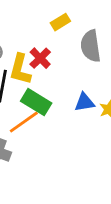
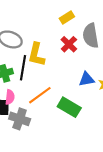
red cross: (40, 58) -> (69, 44), moved
green rectangle: (36, 102) -> (69, 107), moved

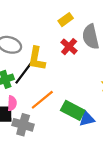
black line: (23, 68) -> (24, 73), turned 30
blue triangle: (87, 79) -> (87, 119), moved

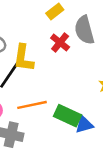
orange line: (42, 100) -> (32, 105), turned 30

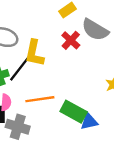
gray semicircle: (84, 30) -> (95, 30), turned -48

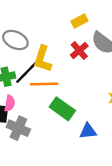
orange line: (40, 99) -> (44, 84), moved
green rectangle: (74, 112) -> (62, 109), moved

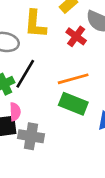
yellow L-shape: (43, 59) -> (35, 24), moved
orange line: (44, 84) -> (73, 79), moved

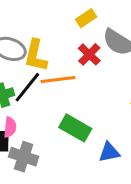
yellow L-shape: (35, 24) -> (36, 56), moved
orange line: (73, 79) -> (58, 79), moved

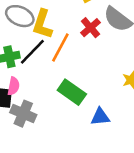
orange line: (58, 79) -> (60, 47), turned -60

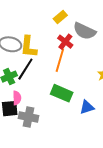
orange line: (60, 47) -> (60, 60), moved

